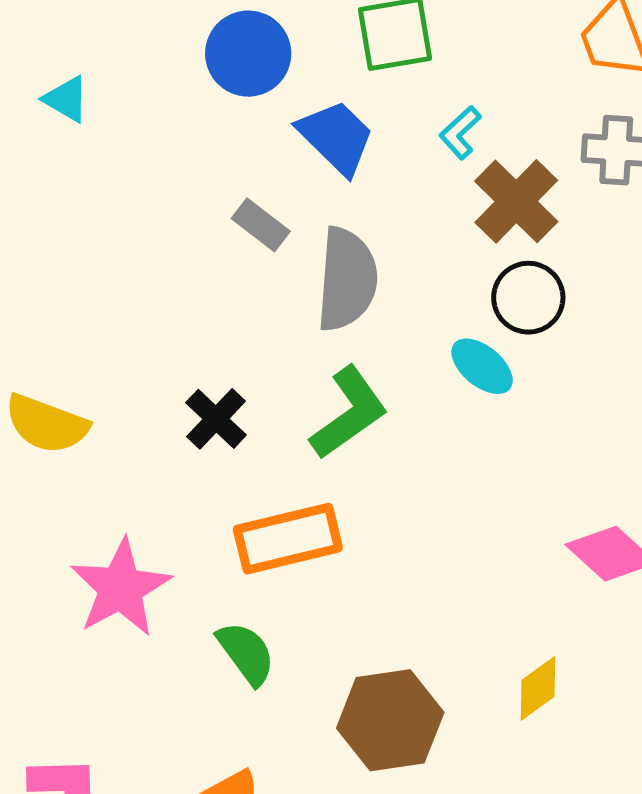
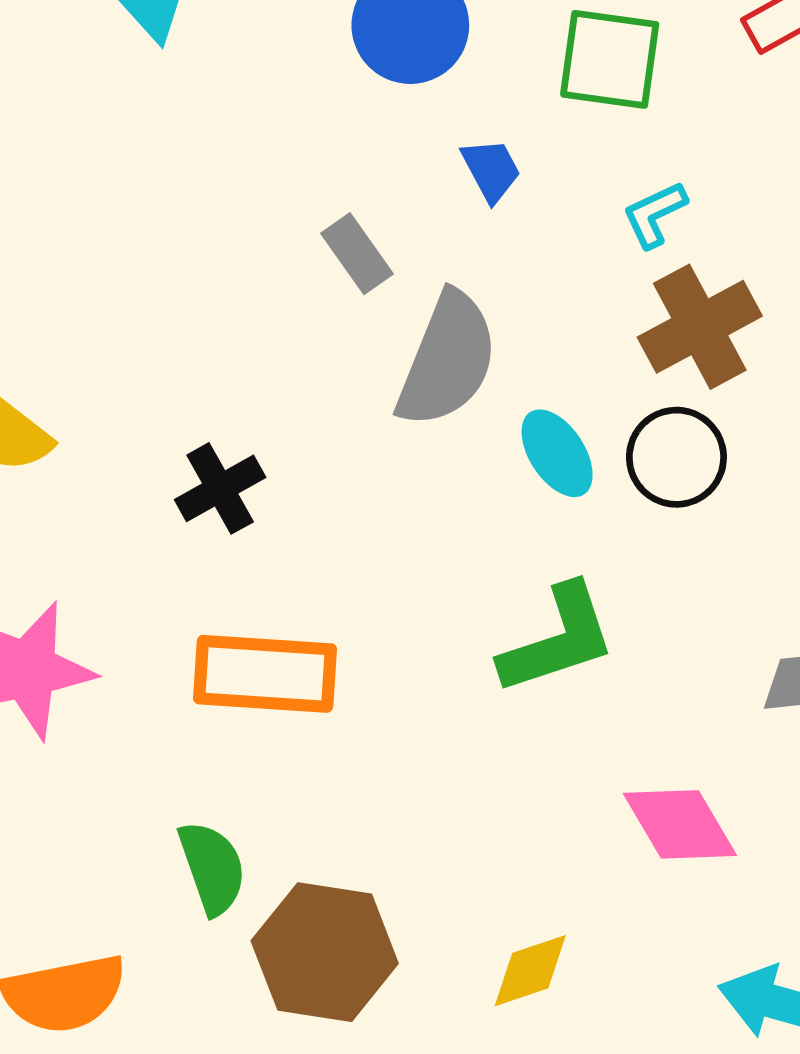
blue trapezoid: (336, 137) -> (491, 170), size x0.6
cyan ellipse: (482, 366) -> (557, 453), moved
green L-shape: (349, 413) -> (558, 639), moved
green semicircle: (246, 653) -> (212, 868), moved

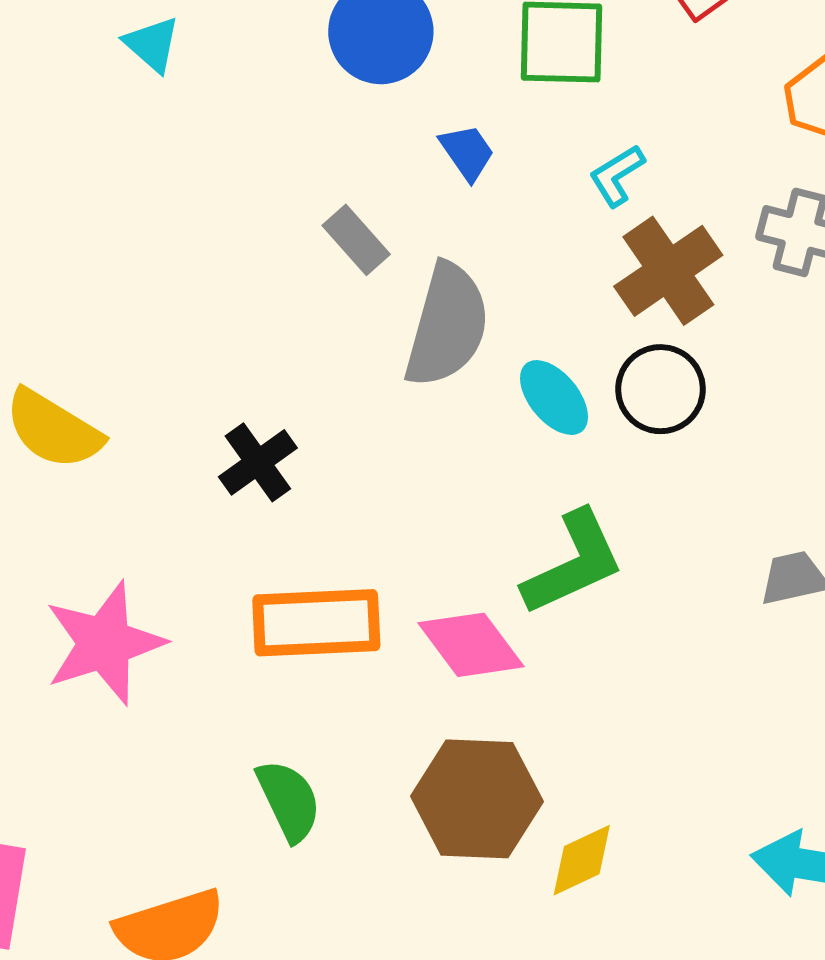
pink diamond: (680, 824) -> (471, 645), moved
brown hexagon: (325, 952) -> (477, 799), moved

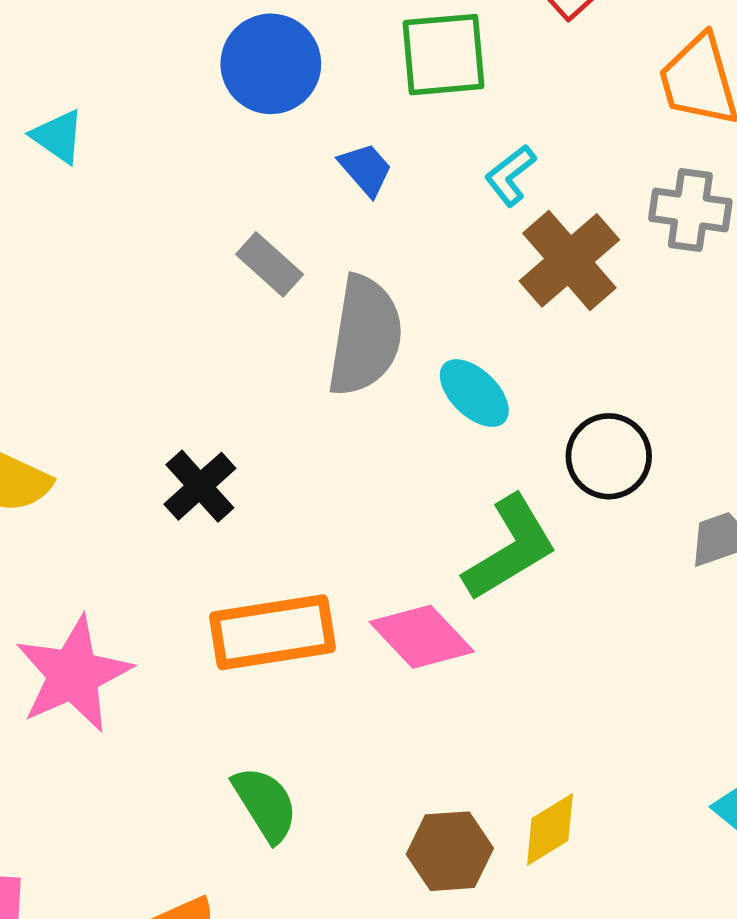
cyan triangle: (152, 44) -> (58, 136), moved
black circle: (661, 389) -> (609, 456), moved
brown hexagon: (477, 799) -> (450, 851), moved, size x0.7

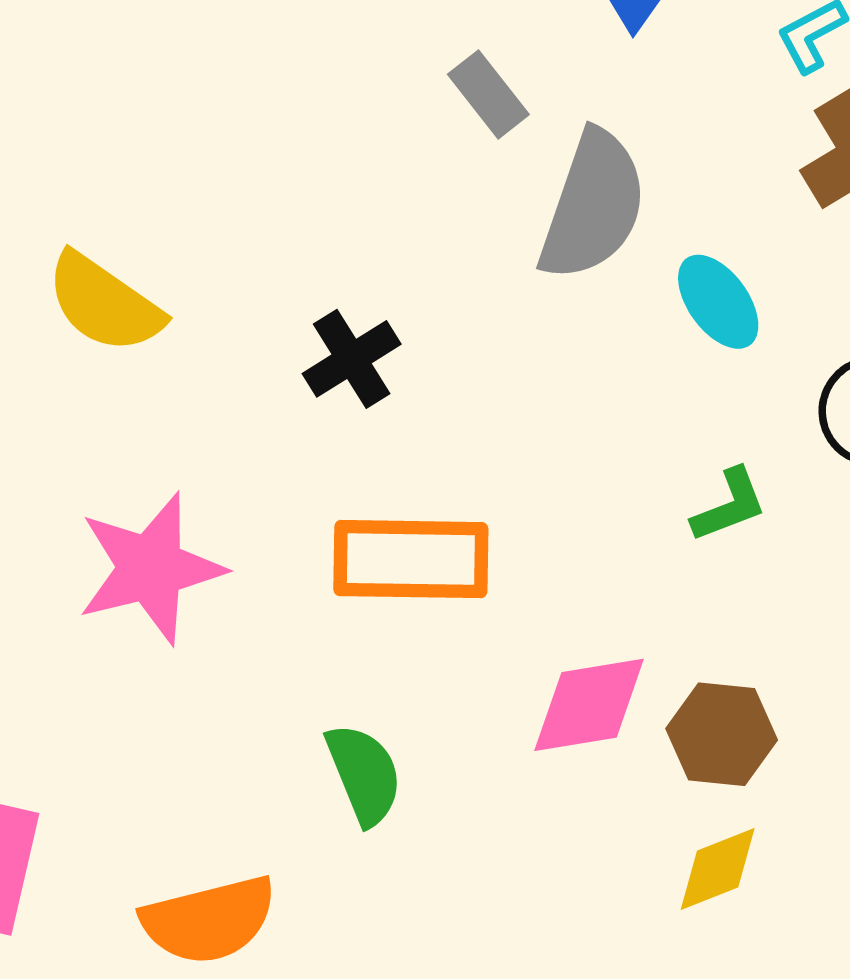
green L-shape: (510, 548) -> (729, 505), size x0.6
pink diamond: (422, 637) -> (589, 705), moved, turned -66
brown hexagon: (450, 851) -> (722, 734), moved

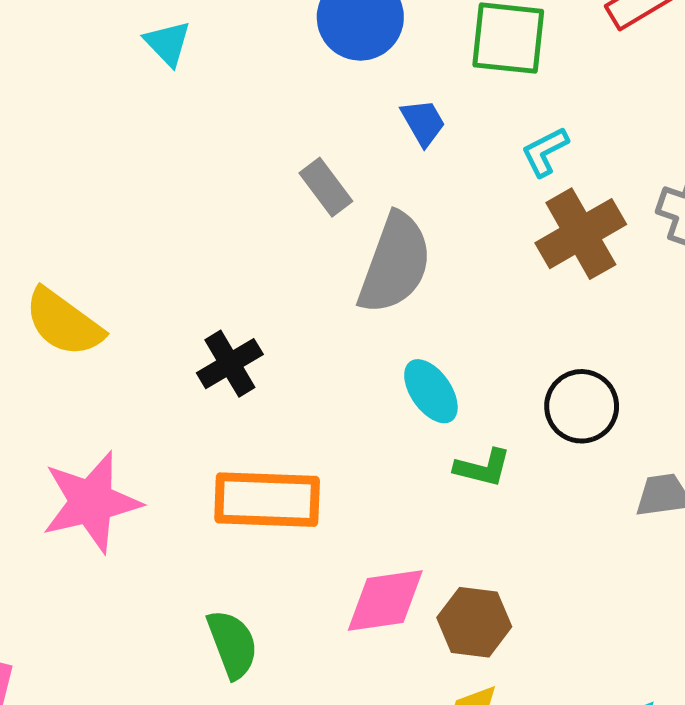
cyan ellipse: (718, 302) -> (431, 391), moved
green L-shape: (729, 505) -> (483, 468), turned 34

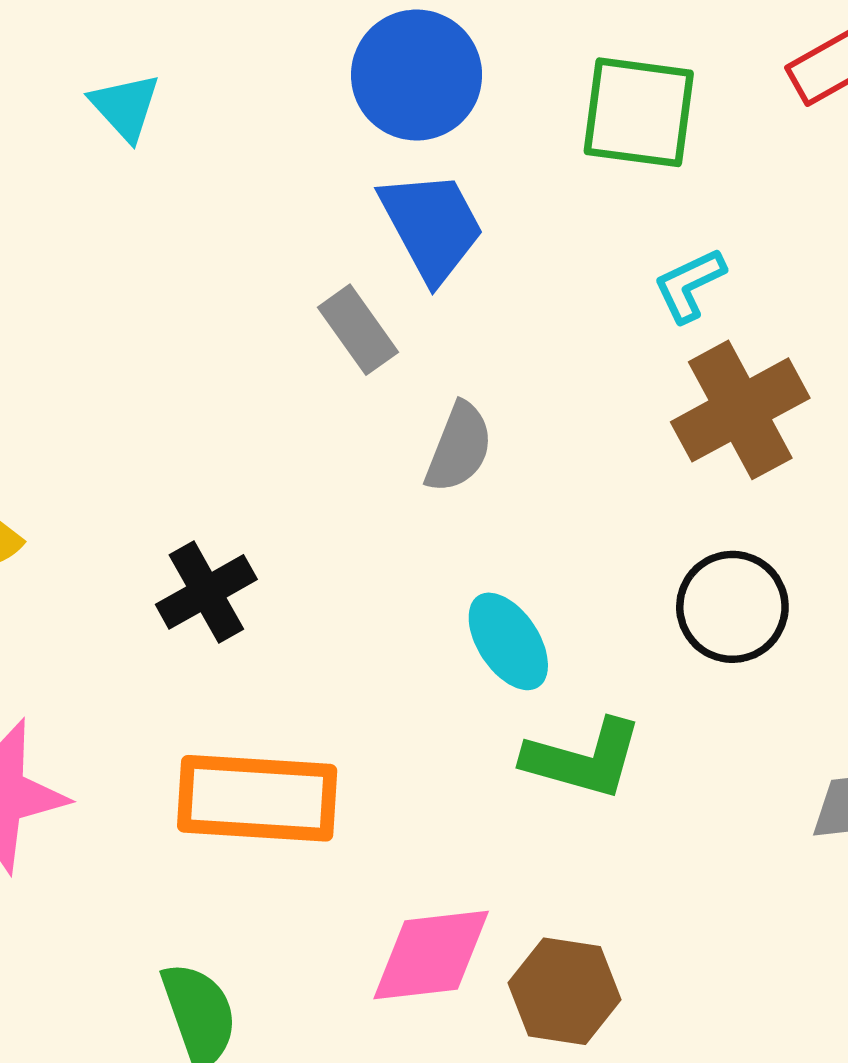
blue trapezoid: (423, 122) -> (432, 226), moved, size x1.6
gray semicircle: (395, 263) -> (459, 448), size x0.6
black circle: (582, 406) -> (732, 607), moved
green L-shape: (483, 468) -> (583, 759), size x1.4

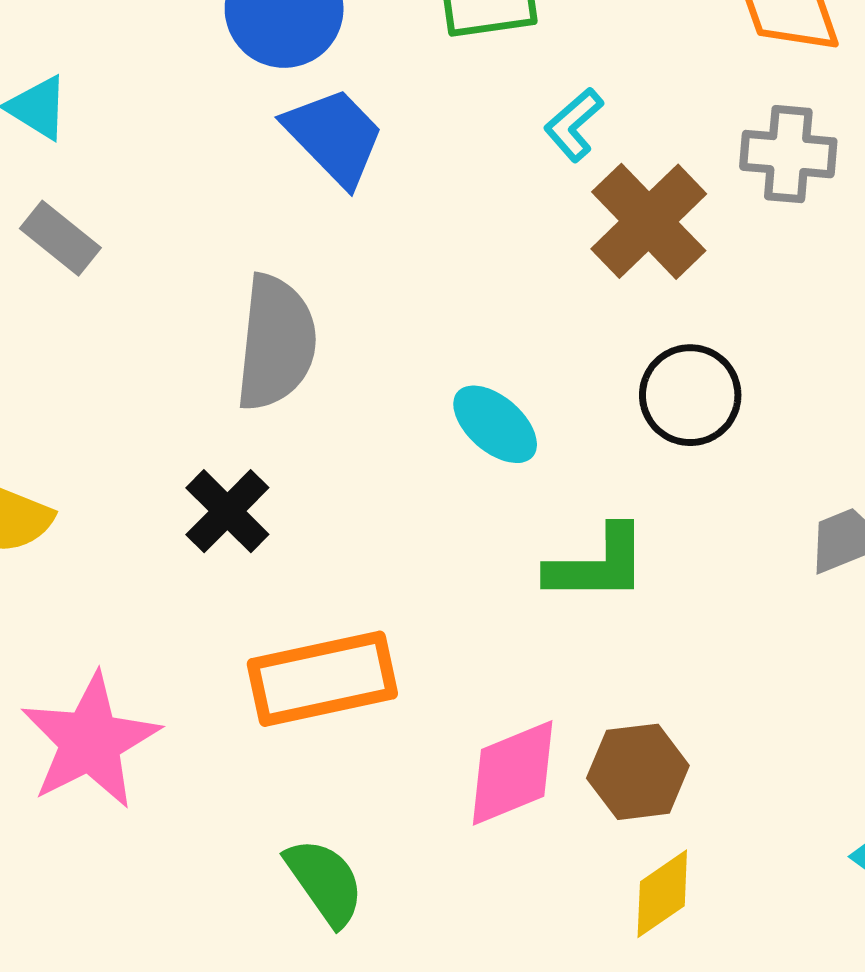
gray rectangle: (358, 330) -> (60, 238), moved
gray semicircle: (459, 448) -> (276, 343), moved, size x1.6
cyan ellipse: (508, 641) -> (495, 424), moved

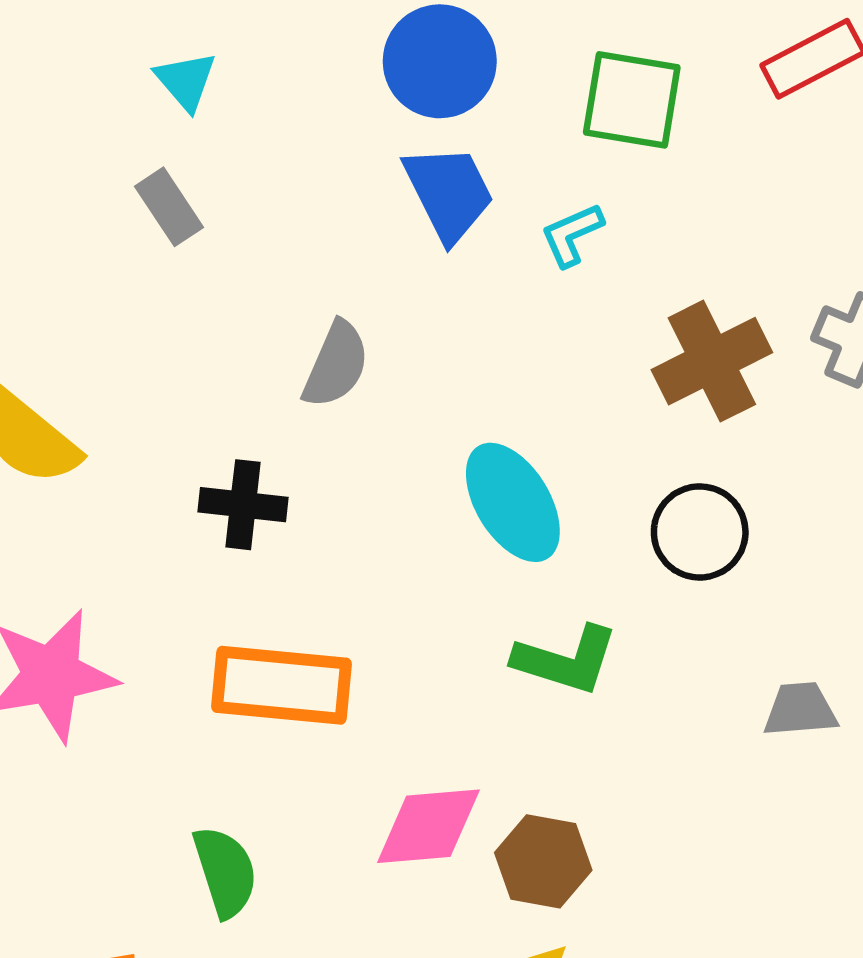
cyan L-shape: (574, 125) -> (572, 235), moved
gray semicircle: (276, 343) -> (336, 365), size x0.7
cyan ellipse: (495, 424) -> (513, 502), size x1.4
black cross: (227, 511) -> (243, 505), turned 34

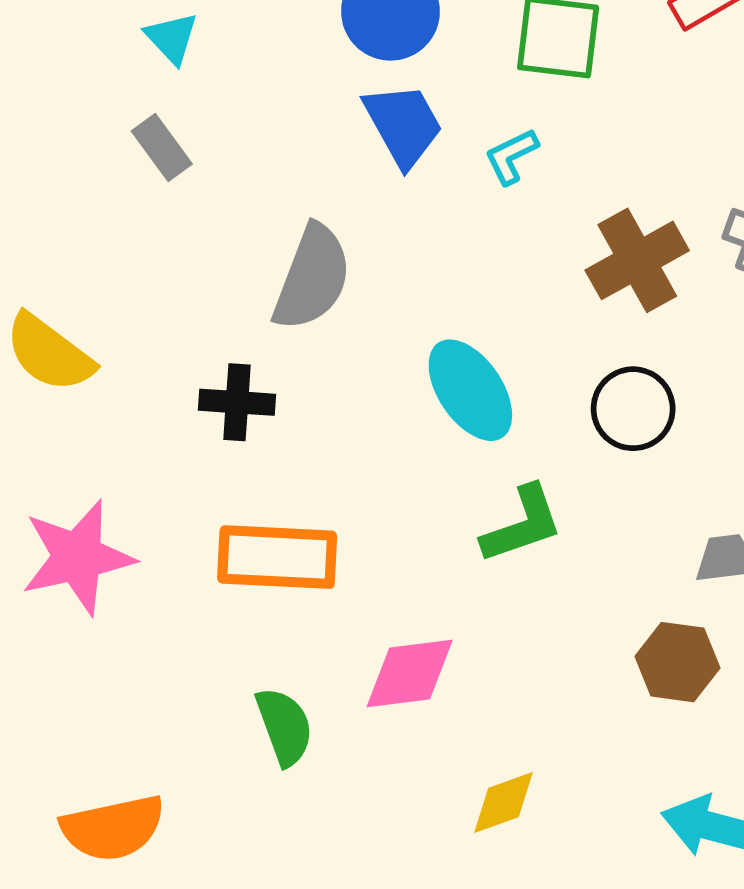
gray semicircle: (336, 365) -> (312, 278), size x1.4
green L-shape: (566, 660) -> (522, 524), turned -34
brown hexagon: (543, 861) -> (677, 662), moved
green semicircle: (225, 872) -> (284, 726), moved

